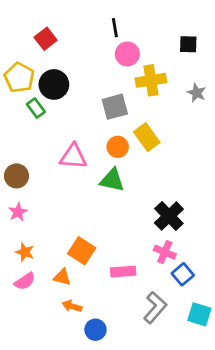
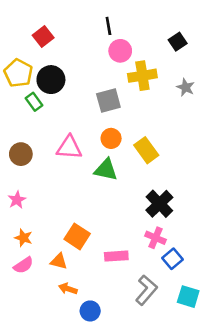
black square: (188, 44) -> (178, 42), turned -36
yellow rectangle: (147, 137) -> (146, 150), moved
brown circle: (16, 176) -> (21, 154), moved

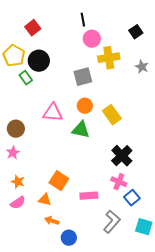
brown circle: (21, 154) -> (16, 129), moved

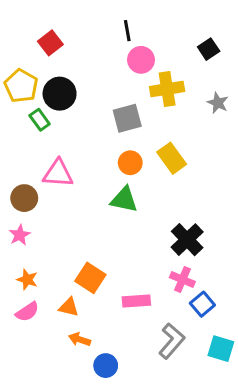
pink triangle: (53, 113) -> (58, 174), moved
yellow rectangle: (112, 115) -> (172, 158), moved

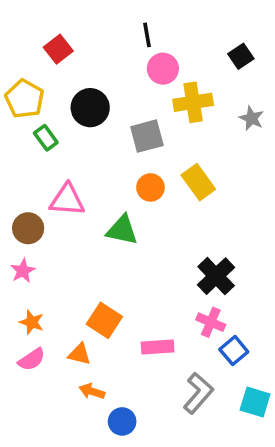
black circle: (60, 94) -> (90, 108), moved
green triangle: (124, 200) -> (122, 230), moved

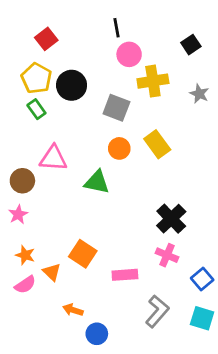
yellow pentagon: (25, 99) -> (36, 78), moved
gray square: (147, 136) -> (116, 108), turned 36
blue square: (234, 351) -> (202, 279), moved
orange triangle: (80, 354) -> (52, 272), moved, turned 30

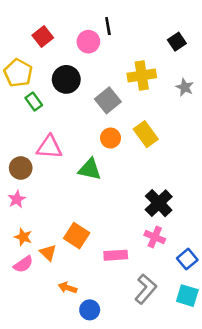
pink circle: (129, 54) -> (88, 42), moved
yellow pentagon: (36, 78) -> (18, 73), moved
gray square: (116, 108) -> (108, 100), turned 30

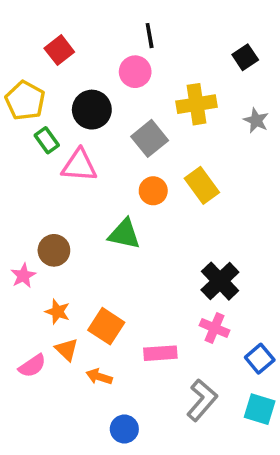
pink circle: (88, 42) -> (135, 72), moved
pink triangle: (49, 147) -> (79, 166), moved
brown circle: (21, 168) -> (54, 250), moved
orange star: (23, 237) -> (58, 312), moved
orange arrow: (68, 288) -> (99, 377), moved

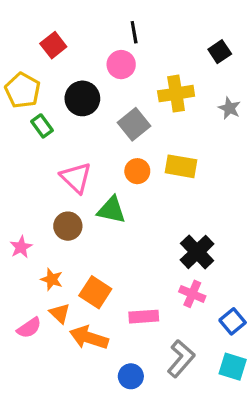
pink triangle: (79, 166) -> (76, 178), moved, turned 40
yellow rectangle: (202, 185) -> (181, 166), turned -44
brown circle: (54, 250) -> (68, 226), moved
orange arrow: (99, 377) -> (89, 338), size x1.6
blue circle: (124, 429) -> (131, 376), moved

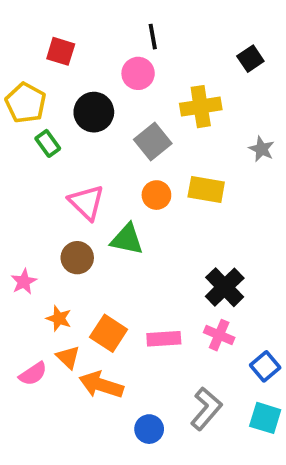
red square: (53, 45) -> (61, 51), turned -35
gray star: (229, 108) -> (261, 149), moved
pink rectangle: (144, 317) -> (164, 339), moved

